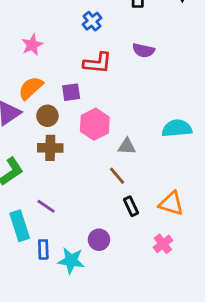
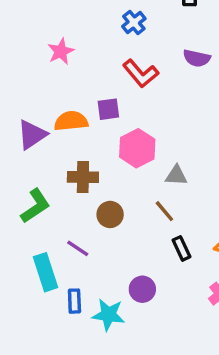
red L-shape: (98, 63) -> (141, 73), turned 44
orange semicircle: (31, 88) -> (71, 121), moved, turned 36
brown circle: (47, 116) -> (110, 214), moved

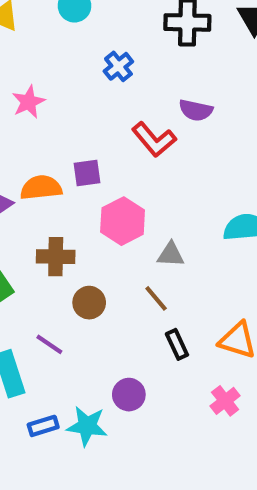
red L-shape: (141, 73) -> (154, 140), moved
blue rectangle: (74, 301) -> (43, 426), moved, turned 75

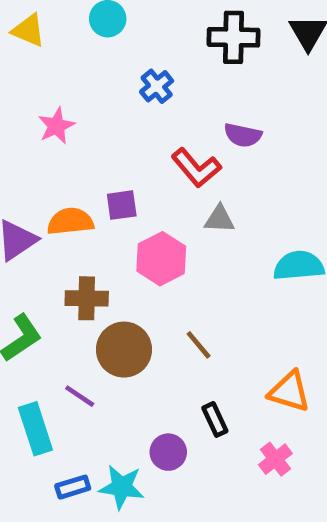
gray triangle: (171, 255) -> (220, 219), moved
brown circle: (89, 303) -> (124, 350), size x1.5
black rectangle: (177, 344) -> (215, 419), moved

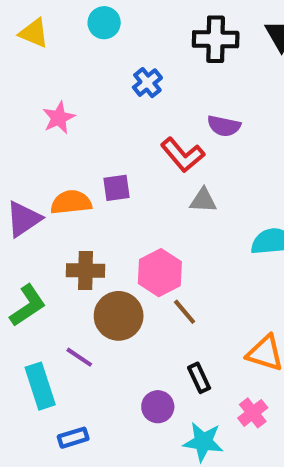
pink hexagon: (161, 259) -> (160, 273), moved
cyan star: (122, 487) -> (203, 442), moved

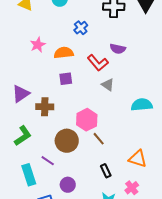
gray triangle: (203, 200) -> (108, 85), turned 32
orange semicircle: (71, 202) -> (64, 53), moved
brown cross: (86, 270) -> (45, 107), moved
purple circle: (158, 407) -> (68, 185), moved

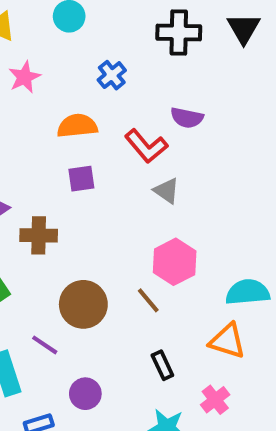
pink star: (38, 45) -> (24, 77), moved
cyan semicircle: (142, 105) -> (248, 292), moved
pink hexagon: (87, 120) -> (175, 262), moved

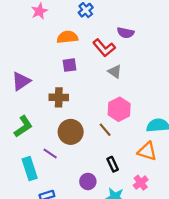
brown cross: (39, 235) -> (59, 97), moved
purple circle: (85, 394) -> (88, 181), moved

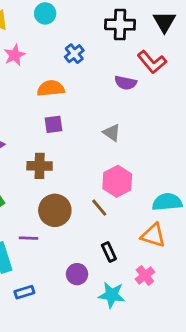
red L-shape: (104, 48) -> (152, 62), moved
purple line: (50, 153) -> (29, 238), turned -32

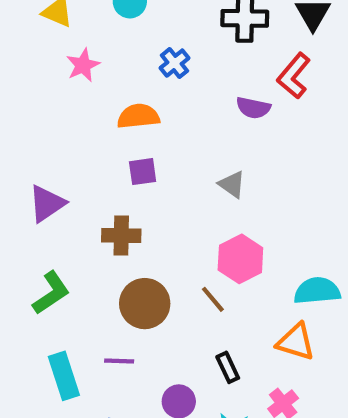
red L-shape: (152, 62) -> (294, 76), turned 80
purple line: (29, 238) -> (119, 361), moved

